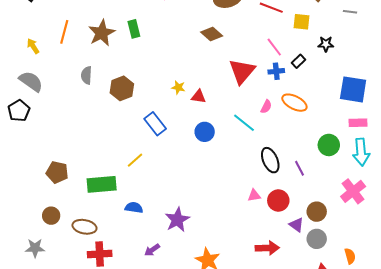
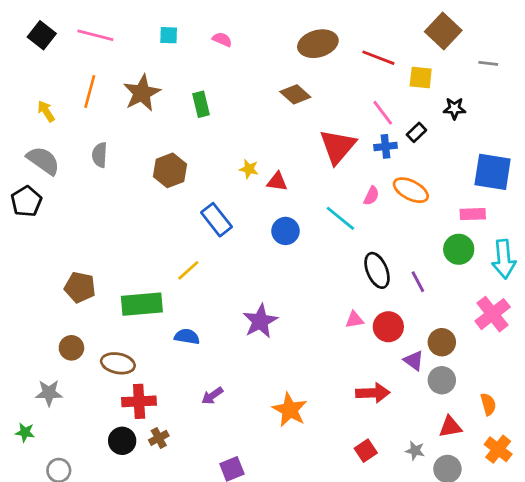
green rectangle: (134, 29) -> (201, 104), moved
gray semicircle: (86, 75) -> (100, 155), moved
pink rectangle: (358, 123) -> (473, 214), moved
purple star: (177, 220) -> (260, 321), moved

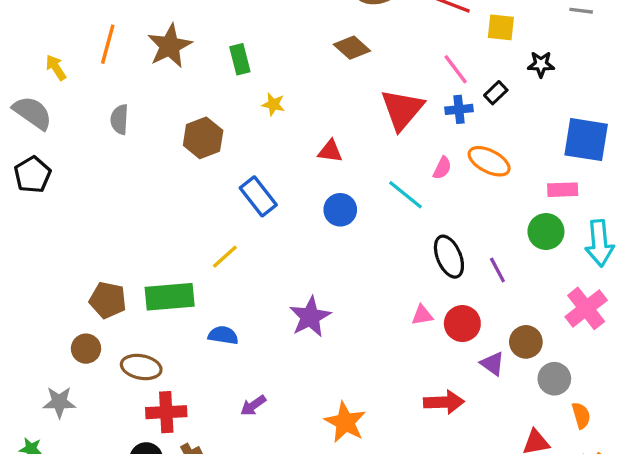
gray semicircle: (43, 161) -> (32, 113), moved
yellow star: (249, 169) -> (273, 104), moved
brown pentagon: (80, 287) -> (108, 300), moved
gray circle: (442, 380) -> (554, 379), moved

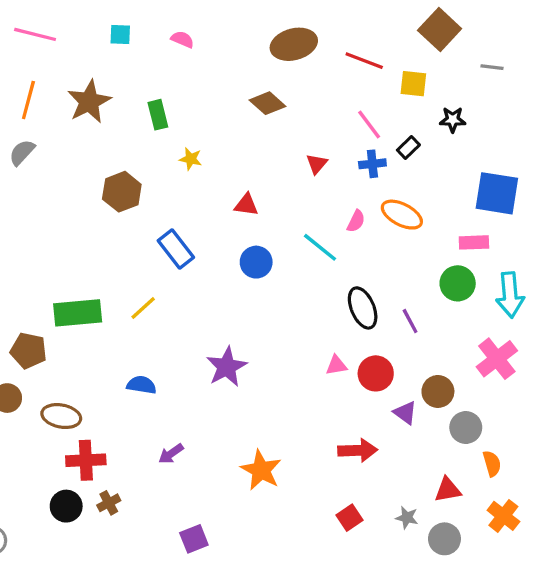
red triangle: (402, 109) -> (317, 164), size x0.5
gray semicircle: (119, 119) -> (22, 152), moved, turned 40
green rectangle: (170, 297) -> (78, 313), moved

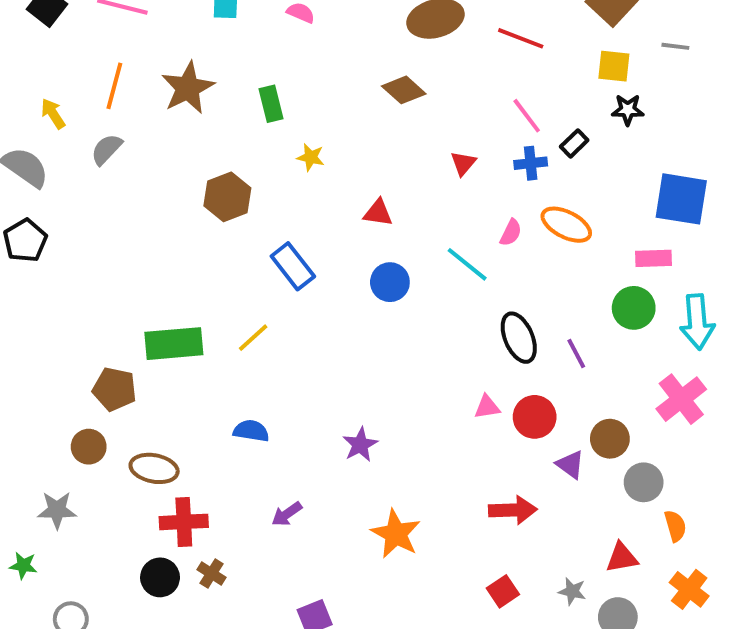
yellow square: (413, 84) -> (614, 66), moved
purple star: (227, 367) -> (360, 445), moved, size x0.7
brown cross: (109, 503) -> (212, 573), turned -30

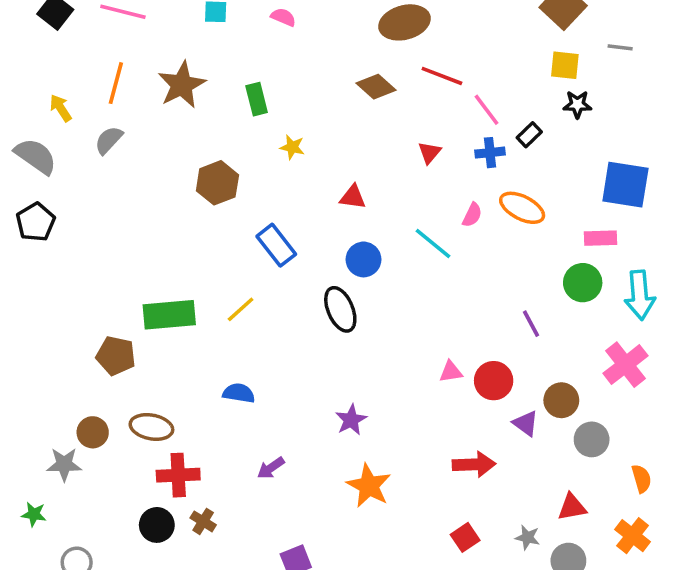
red line: (521, 38) -> (442, 76), moved
black ellipse: (519, 338) -> (340, 309), moved
purple star: (360, 445) -> (351, 420), moved
brown circle: (89, 447) -> (93, 432), moved
orange semicircle: (675, 526) -> (641, 479), moved

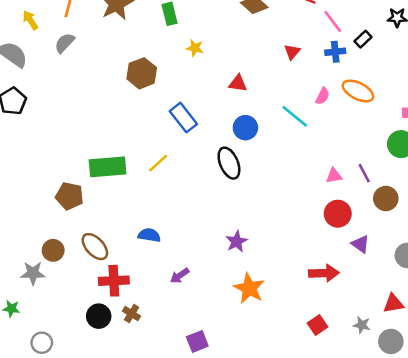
pink triangle: (451, 372) -> (334, 176), moved
blue semicircle: (239, 393) -> (149, 235), moved
brown circle: (561, 400) -> (386, 198), moved
brown ellipse: (151, 427) -> (95, 247), turned 36

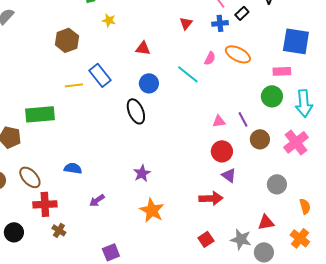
yellow line: (158, 163) -> (74, 85), moved, turned 36
purple triangle: (361, 244) -> (229, 175), moved
black circle: (99, 316) -> (14, 232), moved
gray star: (362, 325) -> (241, 239), size x1.5

